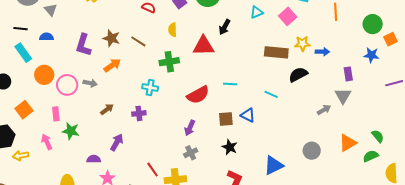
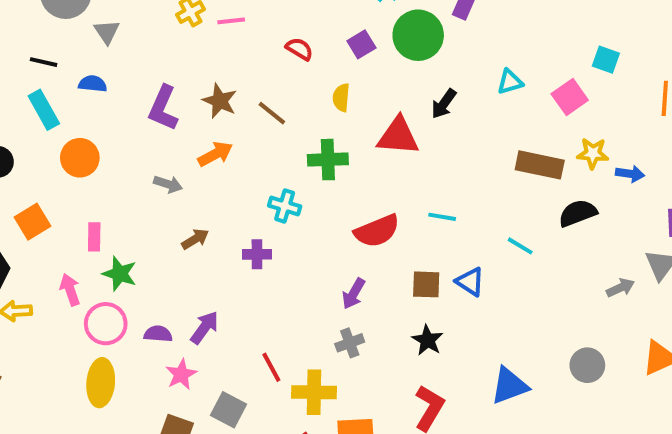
pink circle: (67, 85) -> (106, 324), moved
purple arrow: (117, 142) -> (205, 328), moved

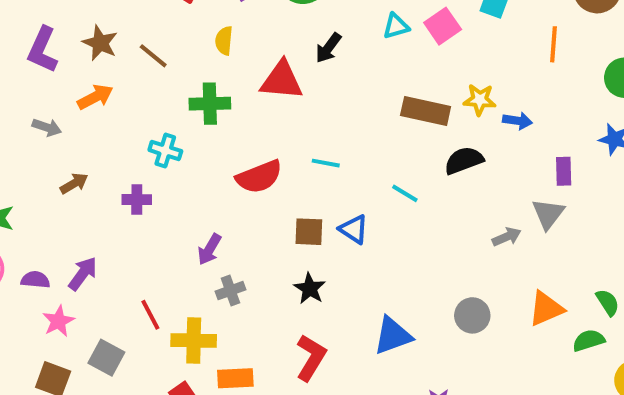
pink square: (570, 97) -> (443, 26), moved
purple arrow: (354, 294) -> (209, 249), moved

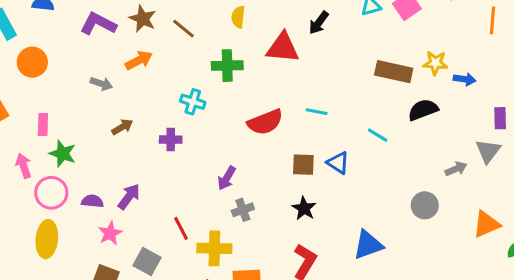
purple L-shape: (43, 50) -> (98, 24), turned 93
gray circle: (472, 315) -> (425, 205), moved

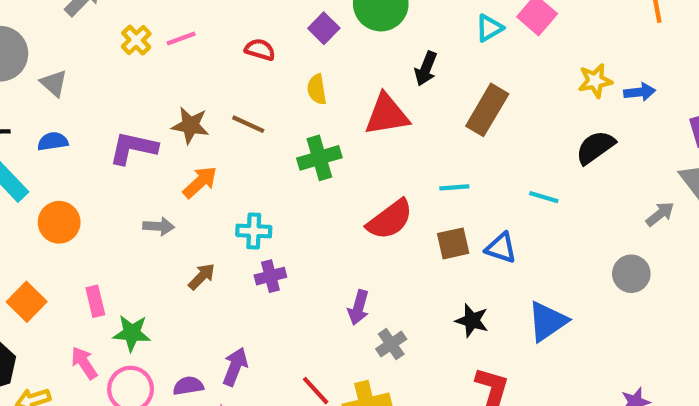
brown rectangle: (394, 72) -> (487, 110), moved, turned -57
cyan cross: (193, 102) -> (254, 231), moved
brown square: (303, 165) -> (453, 243), moved
blue triangle: (368, 245) -> (547, 321), moved

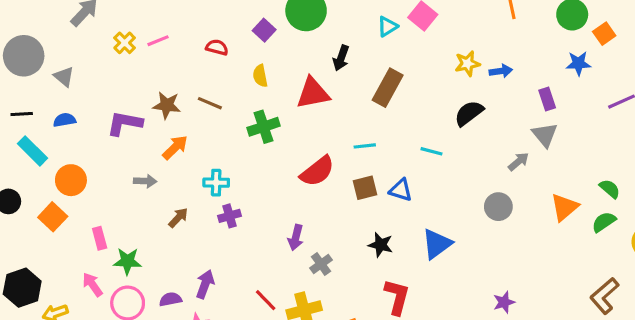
orange square: (27, 302) -> (53, 217), moved

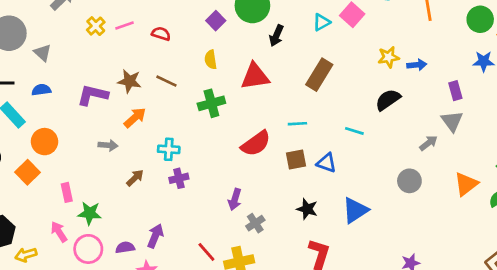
red semicircle: (217, 47) -> (161, 34), moved
black arrow: (341, 58) -> (276, 36), moved

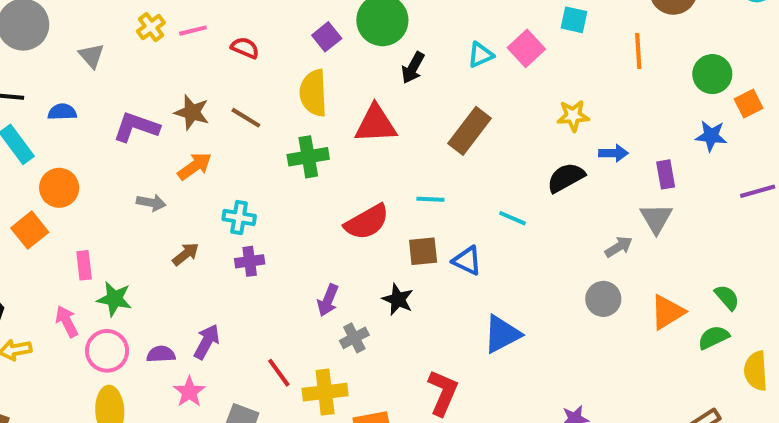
gray triangle: (43, 53) -> (91, 56), moved
yellow semicircle: (211, 60) -> (313, 93), size x1.6
blue arrow: (417, 65) -> (613, 153), moved
gray circle: (409, 181) -> (603, 299), moved
black star: (307, 209) -> (398, 299), moved

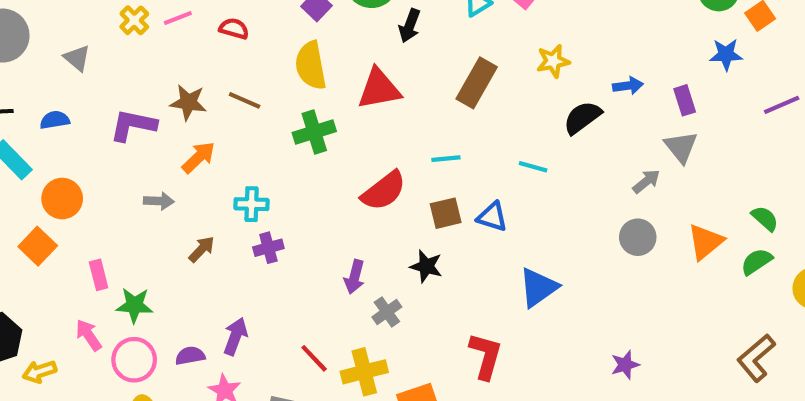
yellow star: (573, 116) -> (553, 61), moved

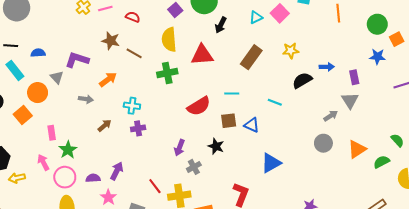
gray triangle: (77, 58) -> (57, 77), moved
brown star: (188, 102) -> (111, 41), moved
green semicircle: (765, 218) -> (397, 140), moved
green star: (134, 305) -> (68, 150), turned 30

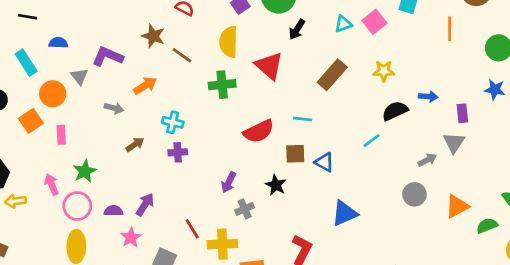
black line: (11, 46) -> (27, 17), moved
red triangle: (202, 55) -> (269, 66), turned 40
cyan line: (275, 102) -> (372, 141), moved, turned -64
pink rectangle: (52, 133) -> (61, 135), moved

